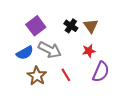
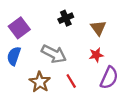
purple square: (36, 26) -> (19, 28), moved
black cross: (71, 26) -> (66, 18), moved, turned 32
blue semicircle: (25, 53) -> (14, 56), moved, turned 138

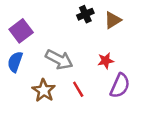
black cross: (66, 18) -> (85, 14), moved
brown triangle: (98, 28) -> (113, 20), moved, turned 35

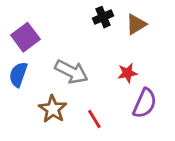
red line: (78, 89) -> (94, 119), moved

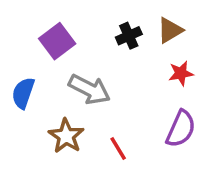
black cross: (103, 17) -> (129, 36), moved
purple square: (25, 37) -> (57, 41), moved
red star: (127, 73) -> (181, 73), moved

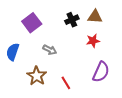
brown triangle: (170, 30) -> (95, 17), turned 35
red star: (181, 73) -> (93, 41), moved
gray arrow: (89, 89) -> (50, 50), size x0.6

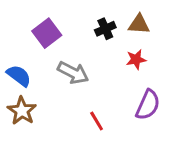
gray arrow: (50, 50) -> (73, 73), size x1.5
blue semicircle: (13, 52) -> (19, 76), turned 108
brown star: (37, 76) -> (22, 111), moved

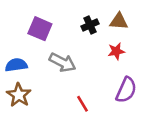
purple square: (47, 33) -> (40, 29), turned -30
blue semicircle: (19, 76) -> (16, 65), turned -45

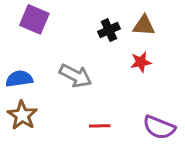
purple square: (40, 29) -> (34, 19), moved
purple semicircle: (126, 90) -> (159, 127), moved, turned 88
red line: (83, 104) -> (100, 126), turned -60

